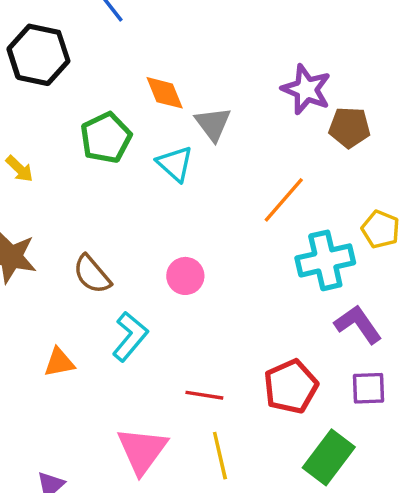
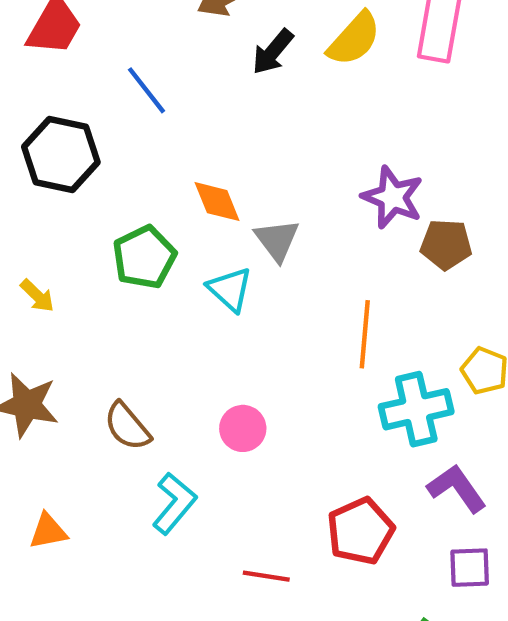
orange line: (284, 200) -> (365, 334), turned -36
orange triangle: (59, 362) -> (48, 531), moved
red pentagon: (291, 387) -> (360, 531), moved

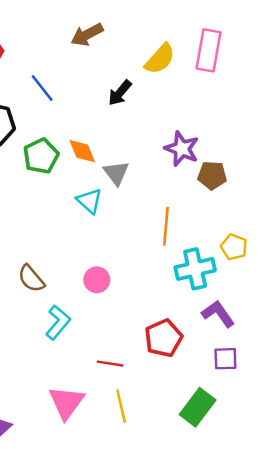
black arrow: (273, 52) -> (120, 93), moved
green pentagon: (144, 257) -> (41, 156), moved

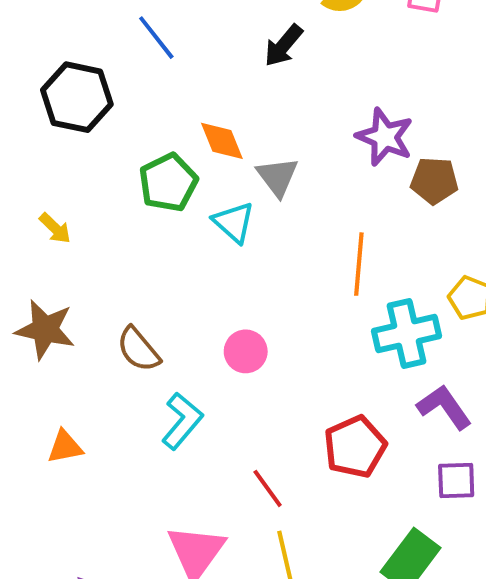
green pentagon: (41, 156) -> (168, 183), moved
red line: (110, 364) -> (268, 488), turned 45

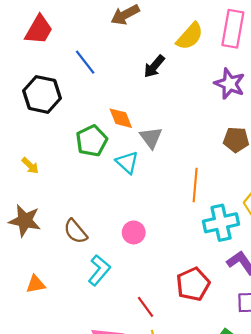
purple star: (385, 137) -> (230, 84), moved

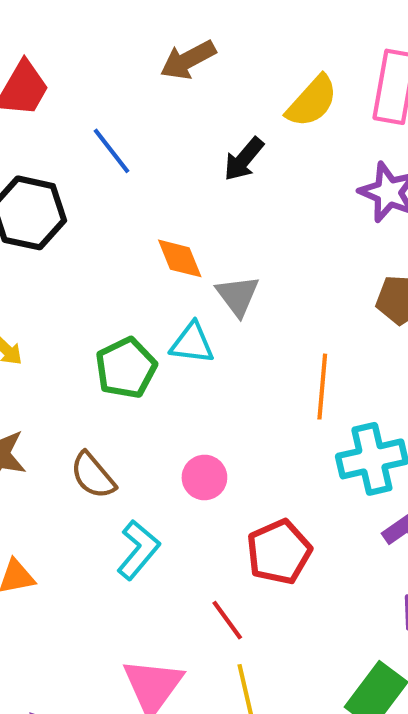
green pentagon: (92, 141) -> (126, 368), moved
cyan triangle: (127, 162) -> (192, 343), turned -35
red pentagon: (193, 284) -> (279, 552), moved

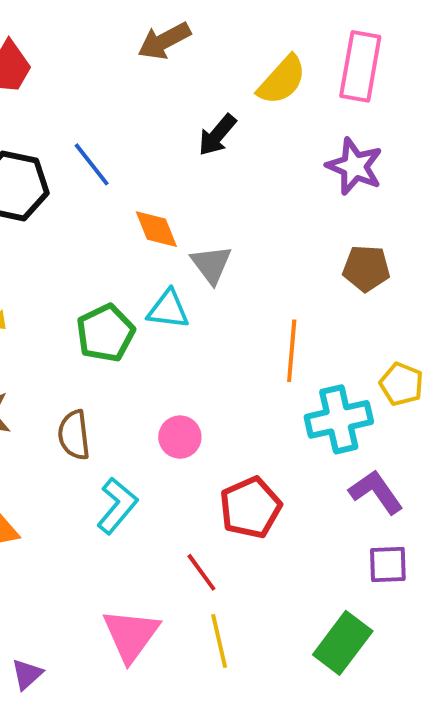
blue line: (111, 151) -> (92, 164), moved
brown semicircle: (93, 475) -> (74, 435), turned 33

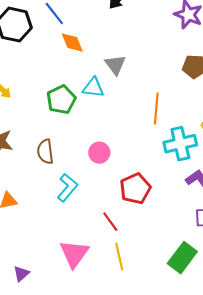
orange diamond: (156, 229) -> (72, 43), moved

